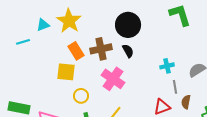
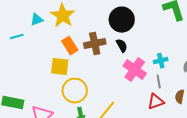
pink cross: (113, 79) -> (135, 70), moved
gray line: (175, 87) -> (159, 82), moved
yellow circle: (81, 96) -> (75, 91), size x1.6

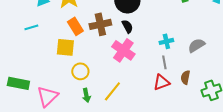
cyan line: (17, 37) -> (31, 27), moved
pink cross: (135, 70) -> (123, 50), moved
yellow circle: (75, 91) -> (80, 71), size x0.7

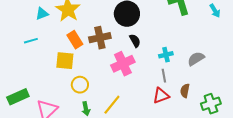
black semicircle: (127, 26) -> (135, 41), moved
pink cross: (123, 50) -> (123, 64), turned 30
green rectangle: (18, 83) -> (18, 97), turned -35

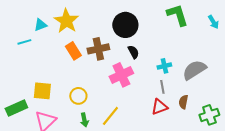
cyan line: (31, 41) -> (24, 42), moved
gray semicircle: (196, 59) -> (194, 70), size x1.4
yellow square: (65, 61) -> (42, 91), moved

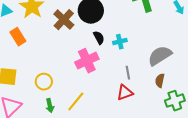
brown cross: (98, 49) -> (64, 20), moved, turned -35
orange rectangle: (73, 51) -> (18, 37), moved
cyan cross: (164, 66) -> (120, 42), moved
brown semicircle: (183, 102) -> (160, 81), moved

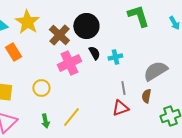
pink cross: (87, 61) -> (69, 63), moved
brown semicircle: (160, 81) -> (146, 96), moved
yellow circle: (44, 82) -> (41, 88), moved

